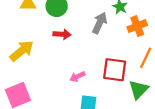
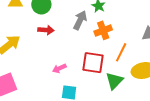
orange cross: (137, 26) -> (103, 30), moved

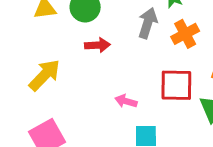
pink arrow: (59, 68) -> (126, 101), turned 48

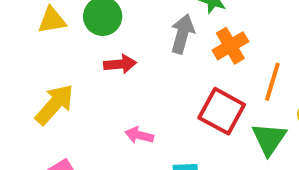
red square: (176, 85) -> (222, 111), turned 30
pink arrow: (126, 101) -> (139, 135), moved

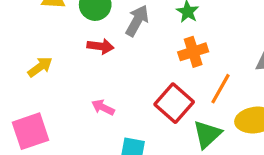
gray arrow: (182, 34) -> (137, 21), moved
yellow arrow: (54, 104) -> (40, 67), size x0.7

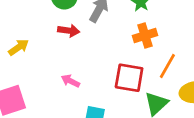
red square: (174, 103) -> (129, 78), turned -32

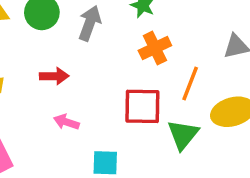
red arrow: (69, 31) -> (54, 76), moved

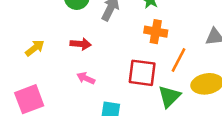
orange cross: (155, 48) -> (156, 32), turned 30

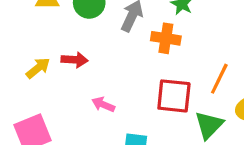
orange cross: (156, 32) -> (166, 38), moved
red arrow: (81, 44) -> (75, 60), moved

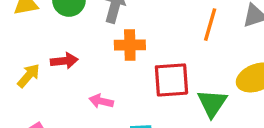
orange cross: (166, 38) -> (130, 45), moved
orange line: (219, 79) -> (210, 25), moved

